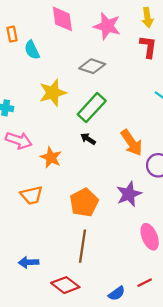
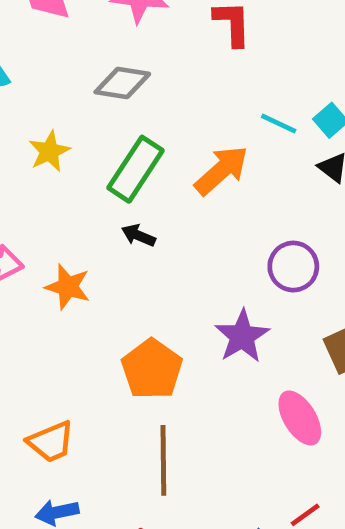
yellow star: (53, 93) -> (49, 151), size x0.7
orange arrow: (132, 143) -> (221, 170), moved, turned -88
orange trapezoid: (32, 195) -> (51, 442), moved

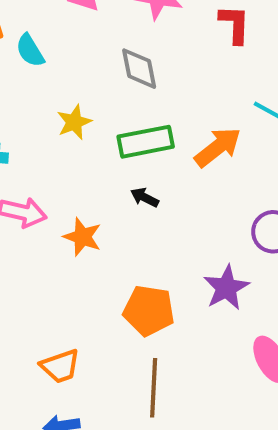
gray diamond: (122, 83) -> (139, 69), turned 66
green rectangle: (135, 169) -> (146, 142), turned 42
orange pentagon: (152, 369) -> (149, 311), turned -30

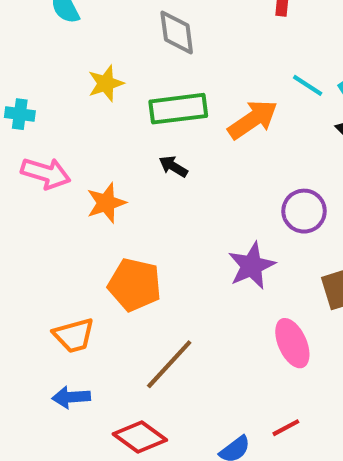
orange star: (82, 237) -> (106, 203), turned 30
orange pentagon: (149, 311) -> (135, 285), moved
brown line: (154, 388) -> (169, 364), turned 36

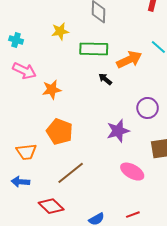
black arrow: (173, 166) -> (105, 79), moved
pink ellipse: (292, 343) -> (132, 172), turned -45
red line: (286, 428) -> (133, 215), moved

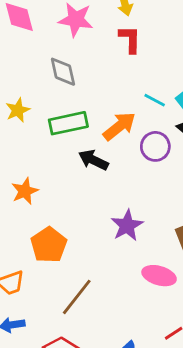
black arrow: (105, 79) -> (93, 160), size x1.5
purple circle: (148, 108) -> (155, 146), moved
orange pentagon: (60, 132) -> (49, 245), turned 30

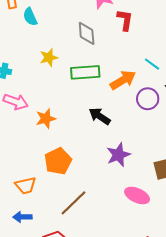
red L-shape: (130, 39) -> (125, 20), moved
black arrow: (93, 160) -> (100, 116), moved

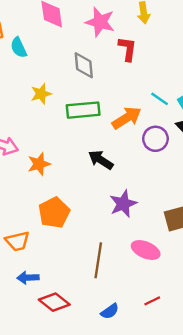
brown line: (74, 203) -> (98, 260), moved, turned -36
blue arrow: (22, 217) -> (28, 278), moved

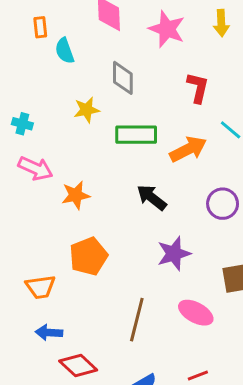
red L-shape: (128, 49) -> (198, 88), moved
gray diamond: (84, 65) -> (123, 78), moved
purple circle: (155, 139) -> (223, 204), moved

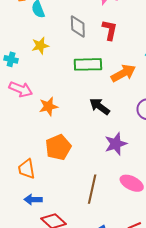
red L-shape: (198, 88) -> (110, 30), moved
yellow star: (87, 110) -> (40, 46), moved
orange trapezoid: (40, 287) -> (26, 169), turned 90

